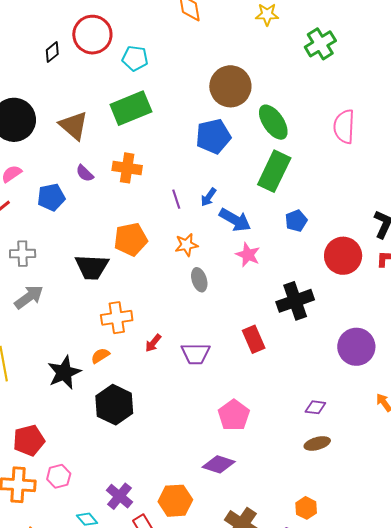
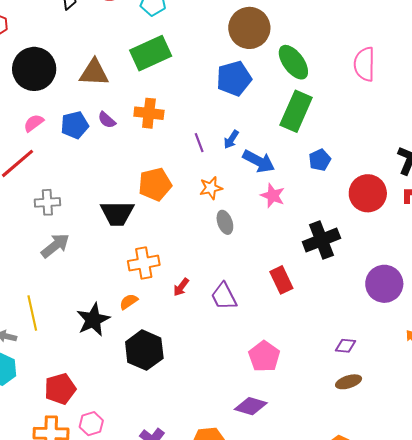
brown triangle: (74, 126) -> (94, 73), turned -36
blue pentagon: (51, 197) -> (75, 125), moved
purple trapezoid: (196, 354) -> (224, 296), turned 64

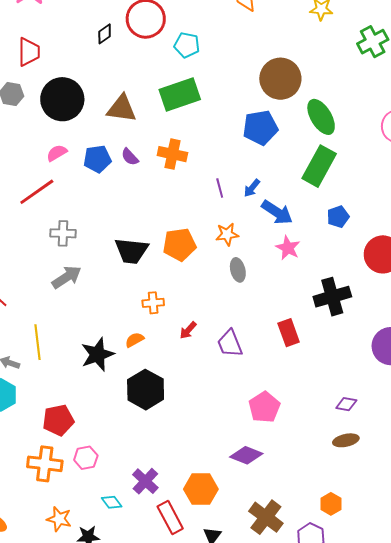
orange pentagon: (155, 184) -> (179, 245), moved
orange cross: (144, 263) -> (153, 303), size x0.7

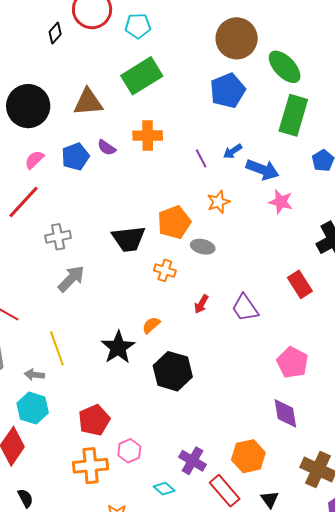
blue arrow: (252, 188) -> (233, 151), turned 30
gray ellipse: (238, 270) -> (203, 247), moved, turned -50
orange cross: (153, 303) -> (165, 270), moved, turned 35
purple diamond: (246, 455) -> (285, 413), turned 72

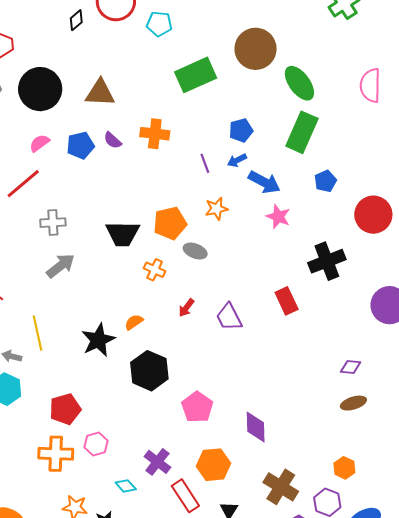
green rectangle: (142, 76) -> (196, 75), moved
blue pentagon: (228, 91) -> (241, 130), moved, size x0.7
pink pentagon: (292, 362) -> (197, 407), moved

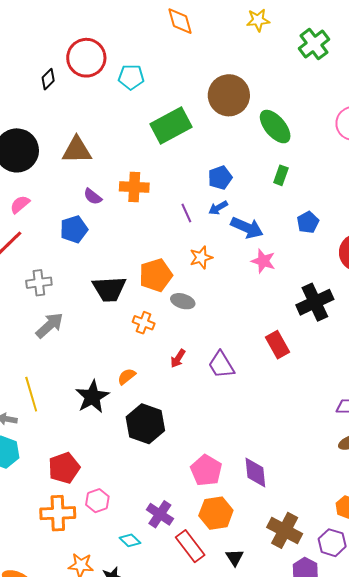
green rectangle: (302, 132) -> (281, 175), size x0.5
blue pentagon: (80, 145) -> (74, 229), moved
pink pentagon: (197, 407) -> (206, 470), moved

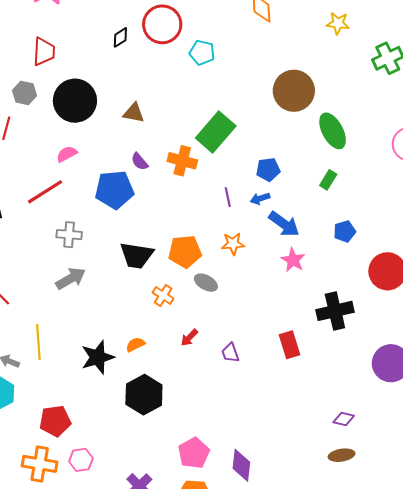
green rectangle: (171, 126) -> (216, 132), moved, turned -33
brown triangle: (77, 150) -> (134, 113), size x0.7
blue pentagon: (74, 229) -> (114, 190), size x1.4
purple trapezoid: (221, 365) -> (230, 353), size x0.7

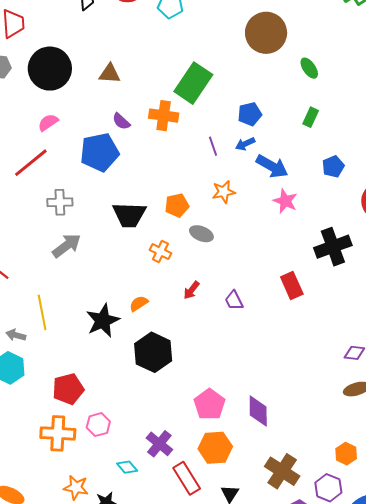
green ellipse: (333, 131) -> (309, 68), size x0.6
orange pentagon: (185, 252) -> (177, 205), size x0.7

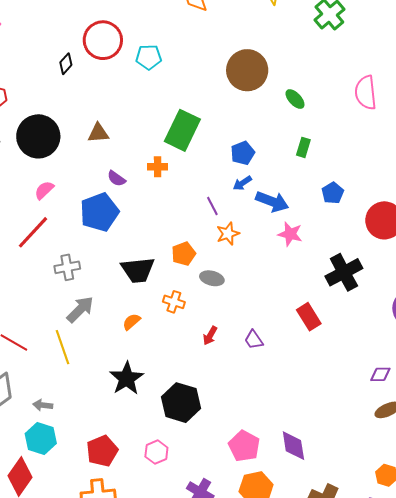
orange cross: (164, 116) -> (158, 167), size x0.7
purple line: (213, 146) -> (212, 206), moved
orange semicircle: (139, 304) -> (131, 322), moved
yellow line: (42, 312) -> (63, 347), moved
pink hexagon: (98, 425) -> (156, 452), moved

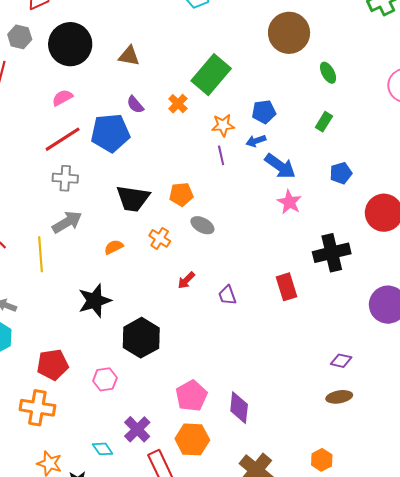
orange cross: (158, 167) -> (178, 104), turned 30
red line: (33, 232) -> (63, 139), moved
orange star: (228, 234) -> (223, 125), moved

